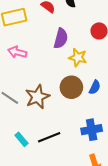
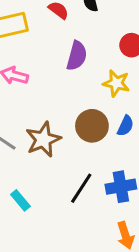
yellow star: (78, 58) -> (116, 83), moved
black line: (49, 137) -> (81, 188), moved, turned -35

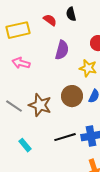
brown star: (43, 139) -> (40, 105), turned -30
black line: (81, 188) -> (65, 137), turned 40

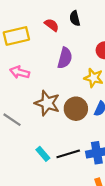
brown star: (40, 105) -> (47, 103), moved
cyan rectangle: (25, 145) -> (43, 154), moved

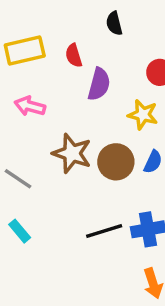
red semicircle: (52, 25) -> (74, 55), moved, turned -144
cyan rectangle: (43, 154) -> (20, 231), moved

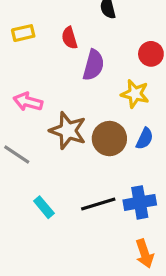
yellow rectangle: (25, 50) -> (23, 33), size x0.6
pink arrow: (30, 106) -> (28, 102), moved
cyan rectangle: (20, 231) -> (44, 207), moved

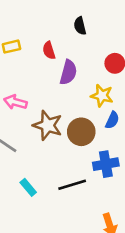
blue semicircle: (145, 139) -> (112, 120), moved
blue cross: (140, 202) -> (106, 164), moved

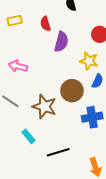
brown star: (48, 125) -> (44, 107), moved
black line: (72, 185) -> (58, 152), moved

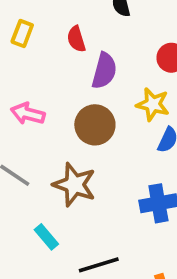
yellow rectangle: (15, 21) -> (22, 33), turned -56
brown circle: (72, 91) -> (95, 125), moved

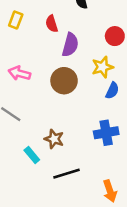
yellow star: (153, 104) -> (102, 67), turned -30
brown star: (74, 185) -> (54, 139), moved, size x0.7

